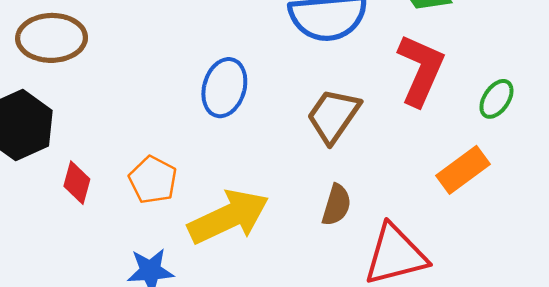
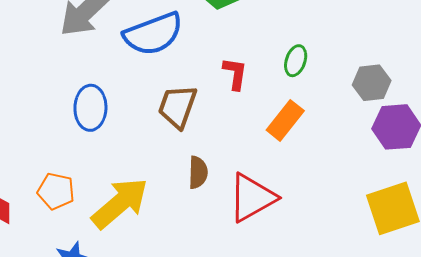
red L-shape: (421, 70) -> (235, 74), moved, size x0.6

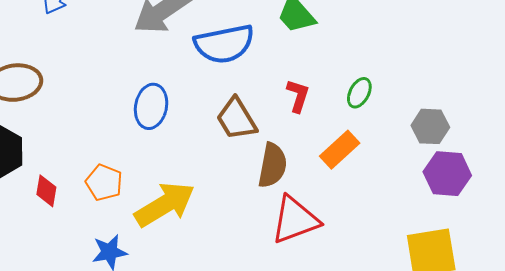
brown trapezoid: (177, 107) -> (236, 119), turned -60
brown semicircle: (198, 172) -> (272, 165), moved, size x1.4

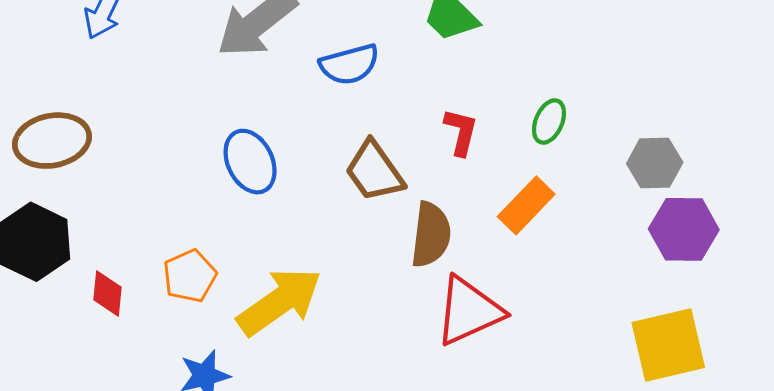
blue semicircle: (224, 44) -> (349, 64), size x0.7
blue ellipse: (151, 106) -> (250, 162), turned -33
orange pentagon: (104, 182) -> (190, 276), turned 30

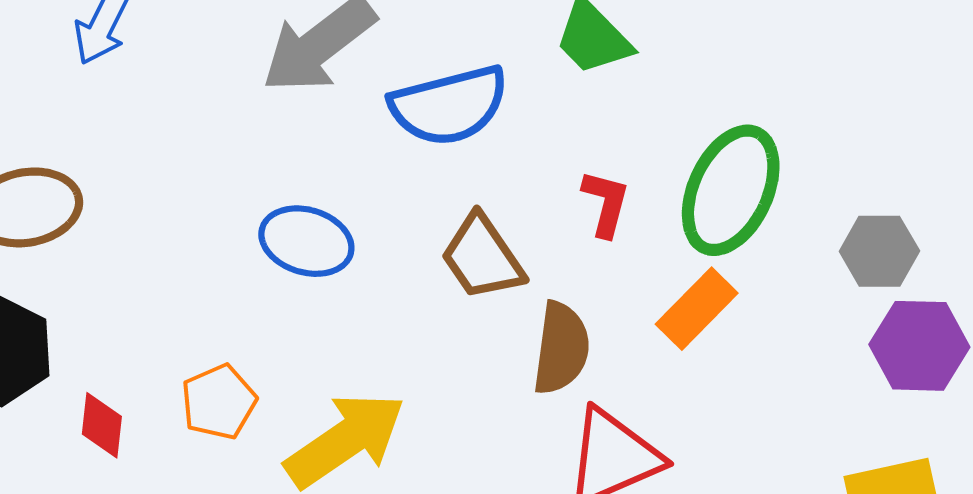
blue semicircle: (349, 64) -> (449, 105), size x1.4
green ellipse: (549, 121) -> (731, 190), size x2.0
blue ellipse: (250, 162) -> (306, 241), turned -48

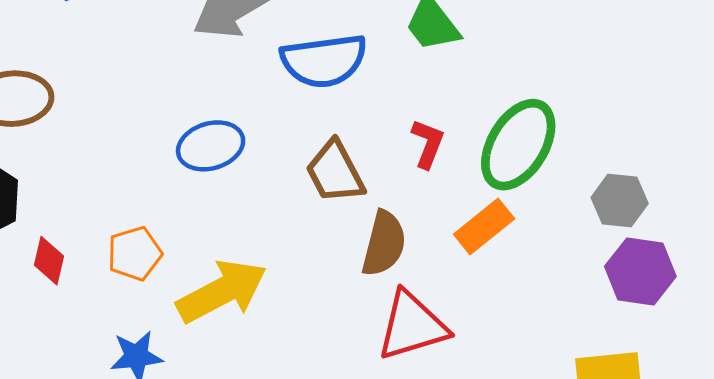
blue ellipse: (306, 241) -> (211, 146), turned -40

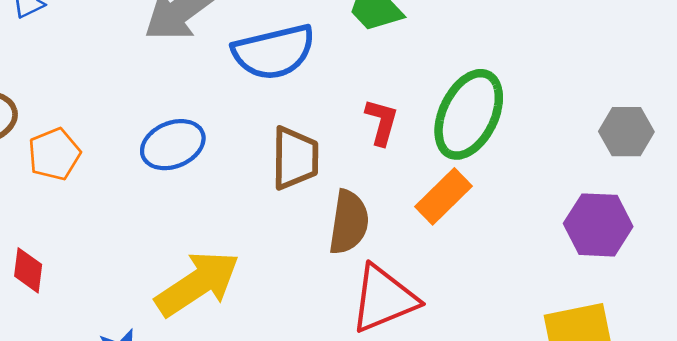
brown trapezoid: (335, 172) -> (295, 158), turned -146
gray hexagon: (620, 201) -> (626, 132), moved
orange pentagon: (135, 254) -> (54, 154), moved

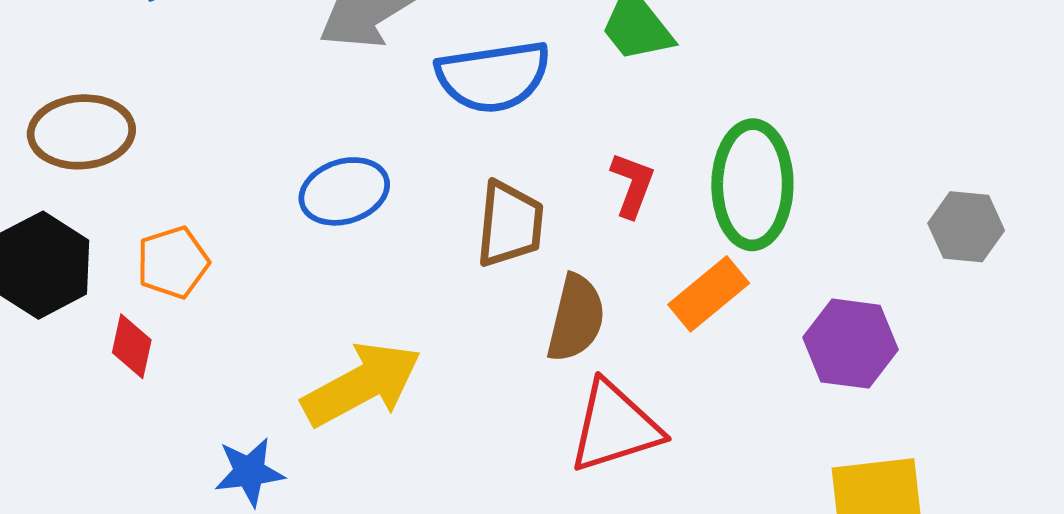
green ellipse: (469, 114) -> (752, 185), turned -30
orange pentagon: (54, 154) -> (173, 262), moved
purple hexagon: (598, 225) -> (851, 344), moved

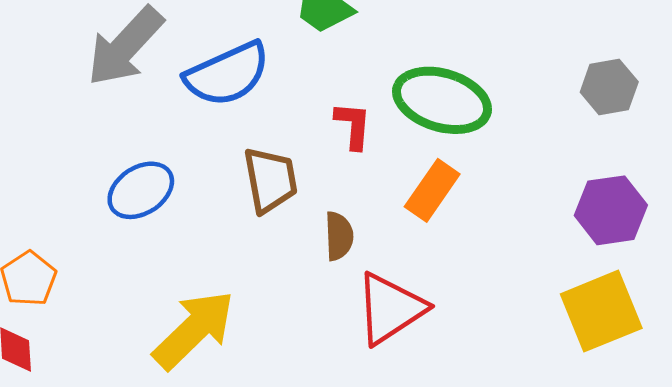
green ellipse: (752, 185) -> (442, 100), turned -58
brown semicircle: (576, 318) -> (339, 236), size x0.7
purple hexagon: (851, 344) -> (611, 210), moved

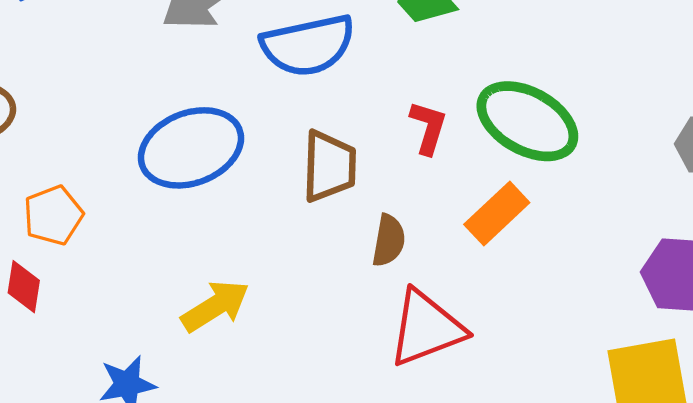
blue ellipse: (141, 190) -> (191, 148), size x1.4
yellow arrow: (194, 330) -> (215, 306), size x0.7

